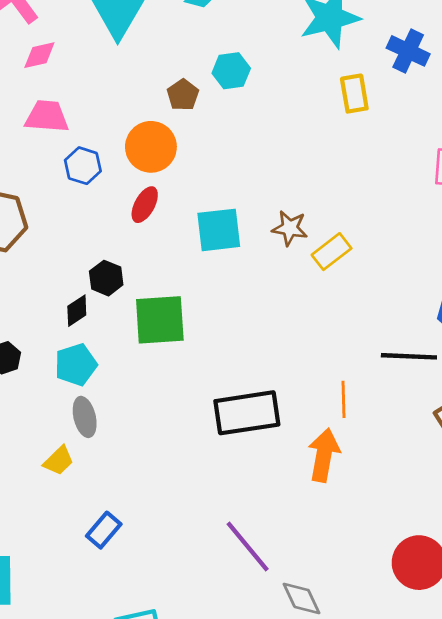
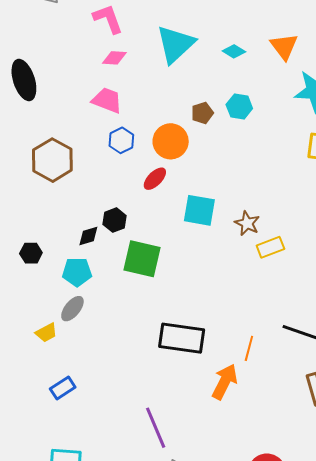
gray ellipse: (85, 417) -> (72, 309), turned 36

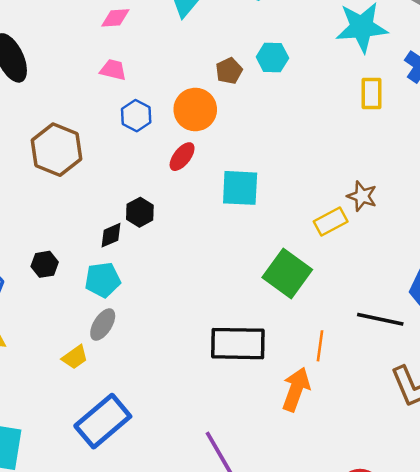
pink trapezoid: (107, 100) -> (113, 70), size x0.7
brown star: (247, 223) -> (362, 196), moved
green square: (142, 259) -> (287, 274), moved, turned 30
blue rectangle: (63, 388) -> (103, 421), size x1.8

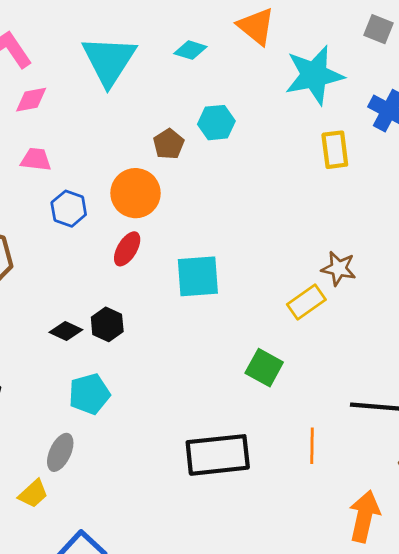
black hexagon: (140, 212) -> (107, 324), moved
black diamond: (111, 235) -> (66, 331), moved, turned 56
green square: (287, 274) -> (264, 368), size x0.7
cyan pentagon: (103, 280) -> (89, 394), moved
orange arrow: (296, 389) -> (364, 516), moved

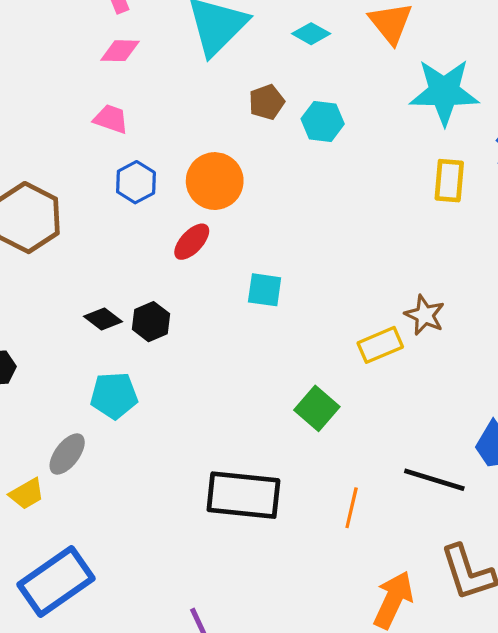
brown pentagon: (169, 144) -> (267, 102), moved
cyan square: (198, 276) -> (265, 290), size x0.7

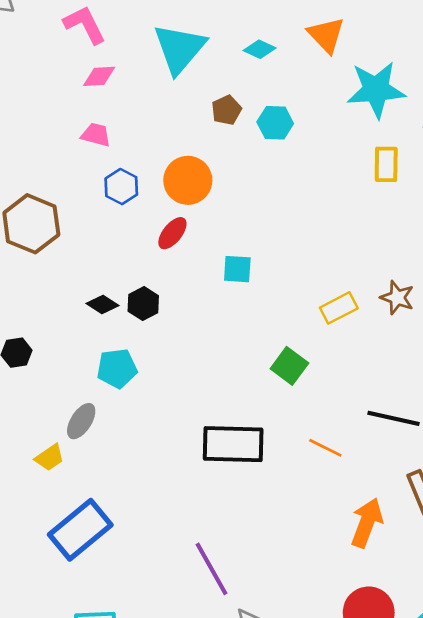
brown star: (425, 315) -> (397, 298), moved
orange line: (352, 508) -> (325, 448), turned -72

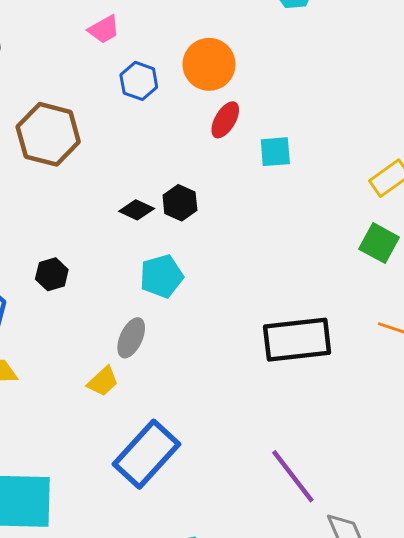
pink trapezoid: (96, 135) -> (104, 29), turned 144
red ellipse: (172, 233) -> (225, 120), moved
green square: (289, 366) -> (379, 243), moved

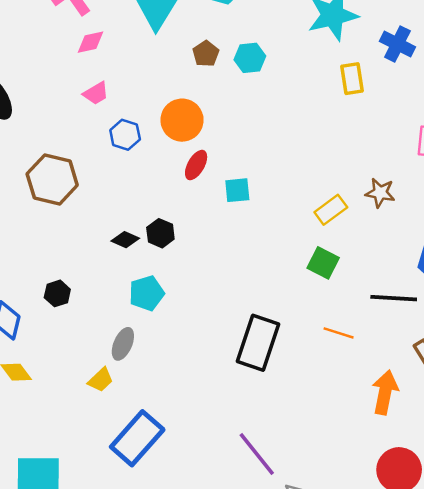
black rectangle: (297, 340) -> (258, 343), turned -64

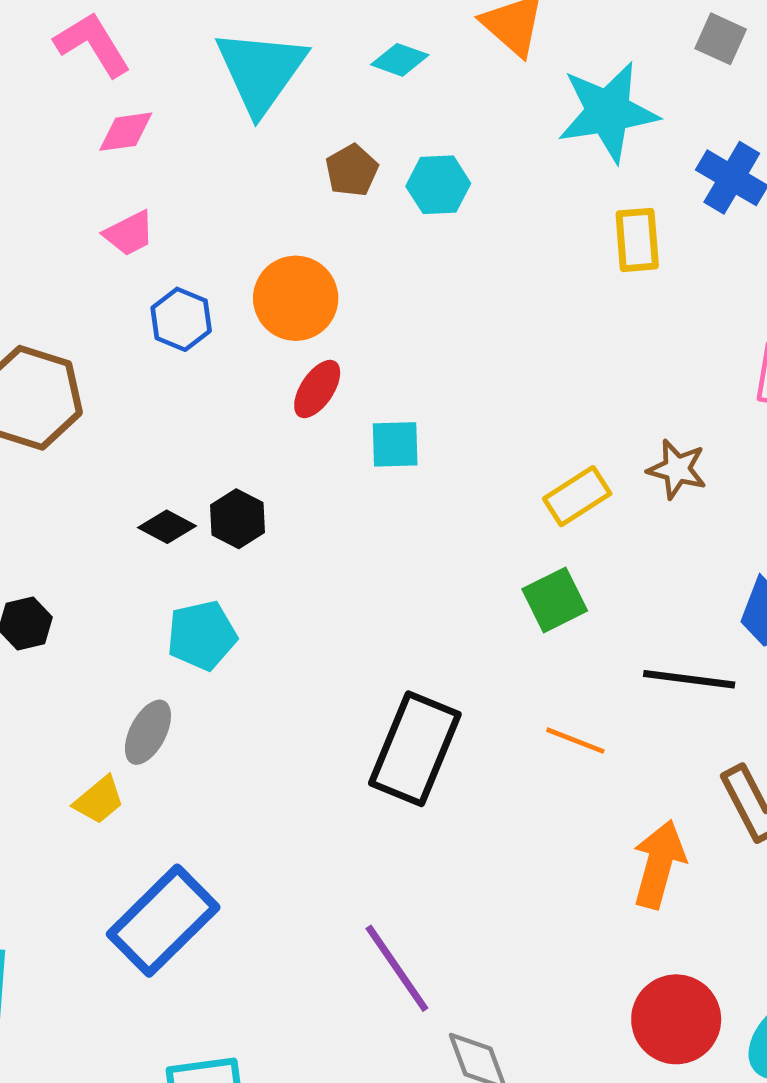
green square: (323, 263) -> (555, 600), turned 32

